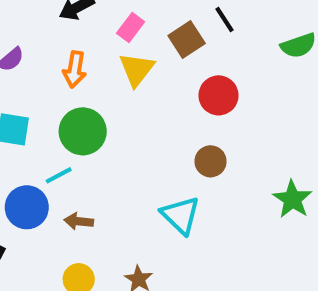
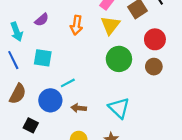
green circle: (83, 131) -> (119, 59), moved
brown circle: (211, 161) -> (154, 67), moved
cyan triangle: (181, 215) -> (119, 108), moved

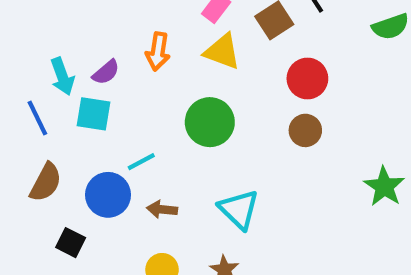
purple semicircle: (42, 20) -> (106, 72), moved
yellow triangle: (110, 25) -> (222, 51), turned -48
cyan arrow: (17, 32) -> (62, 76), moved
green circle: (119, 59) -> (210, 122), moved

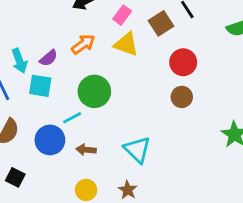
orange arrow: (158, 51) -> (83, 44), turned -135
green circle: (210, 122) -> (94, 91), moved
black square: (71, 243) -> (15, 177), moved

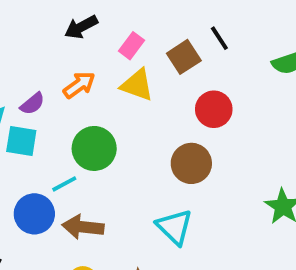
brown circle: (182, 97) -> (191, 163), moved, size x1.4
brown arrow: (86, 150) -> (83, 227), size x1.5
cyan triangle: (137, 150) -> (175, 227), moved

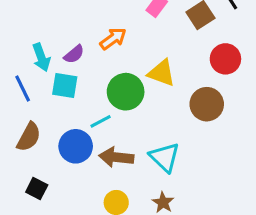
yellow triangle: (137, 85) -> (161, 73), moved
cyan triangle: (175, 227) -> (165, 157), moved

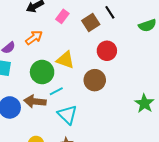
cyan line: (101, 121) -> (56, 91), moved
brown arrow: (116, 157) -> (35, 101), moved

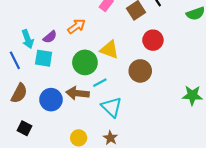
green star: (144, 103) -> (192, 95), turned -30

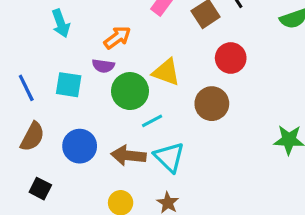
purple semicircle: (50, 37) -> (103, 66), moved, turned 48
cyan arrow: (28, 39) -> (61, 23), moved
brown arrow: (78, 93) -> (128, 156), moved

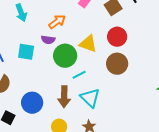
red circle: (231, 58) -> (117, 37), moved
blue circle: (80, 146) -> (32, 103), moved
brown arrow: (128, 156) -> (64, 97), turned -95

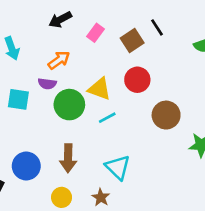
brown circle: (117, 64) -> (166, 115), moved
cyan line: (79, 75) -> (107, 118), moved
cyan triangle: (90, 98) -> (118, 167), moved

